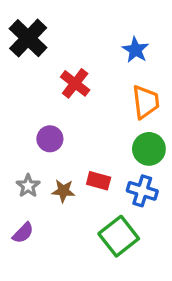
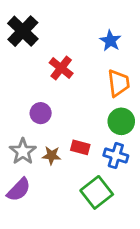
gray star: (28, 186) -> (23, 151), size x1.4
purple semicircle: (23, 233) -> (19, 190), size x1.4

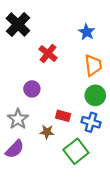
brown star: (52, 156) -> (47, 132), moved

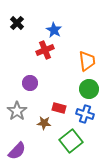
black cross: (18, 24) -> (17, 23), size x0.6
blue star: (87, 32) -> (54, 30), moved
red cross: (48, 53) -> (45, 50), turned 30
purple semicircle: (15, 149) -> (17, 151), moved

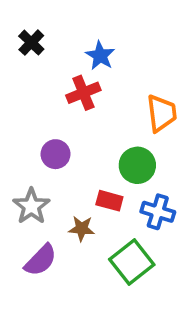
green circle: (89, 89) -> (137, 165), moved
purple semicircle: (17, 151) -> (41, 260), moved

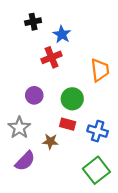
black cross: (31, 43) -> (33, 22), moved, turned 35
green circle: (137, 165) -> (72, 99), moved
green square: (132, 262) -> (96, 170), moved

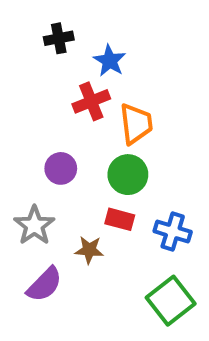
orange trapezoid: (100, 70) -> (136, 124), moved

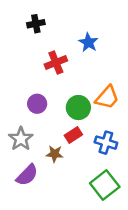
blue star: (110, 61) -> (88, 42), moved
orange trapezoid: (136, 124) -> (107, 97), moved, turned 48
red rectangle: (120, 219) -> (73, 135), turned -48

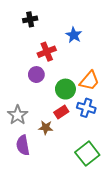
purple circle: (37, 104) -> (36, 75), moved
blue cross: (106, 143) -> (86, 108), moved
purple semicircle: (27, 175) -> (23, 145), turned 126

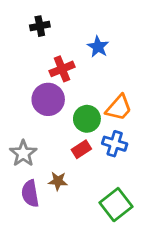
purple circle: (36, 75) -> (48, 99), size x1.5
brown star: (46, 128) -> (58, 181), moved

